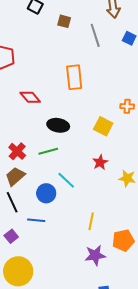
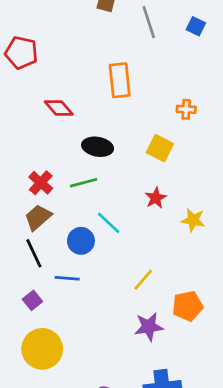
orange cross: (127, 106) -> (186, 109), moved
yellow line: (91, 221) -> (143, 280), turned 30

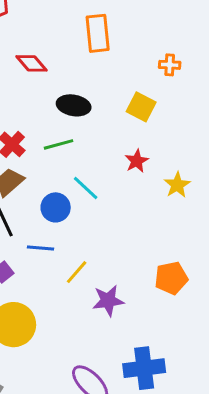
yellow star: (193, 220) -> (177, 185), turned 30
yellow line: (143, 280) -> (77, 272), moved
purple star: (149, 327) -> (108, 301), moved

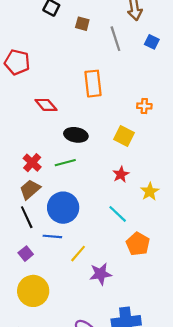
cyan line: (86, 188) -> (118, 214), moved
blue circle: (56, 207) -> (63, 208), size x1.5
orange pentagon: (171, 278) -> (138, 244), moved, turned -30

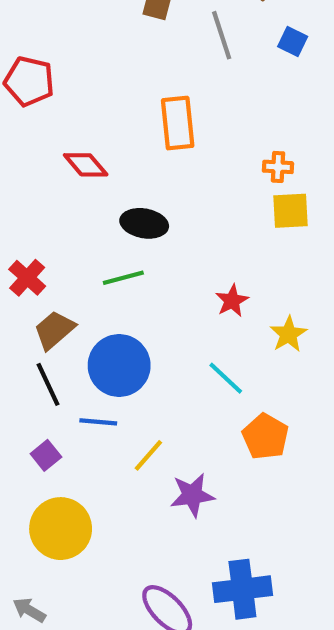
yellow square: (124, 136) -> (291, 211), moved, turned -30
red cross: (32, 163) -> (27, 278), moved

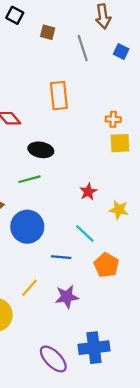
yellow star: (288, 334) -> (119, 210), turned -30
blue line: (98, 422) -> (61, 257), moved
yellow line: (148, 455) -> (30, 288), moved

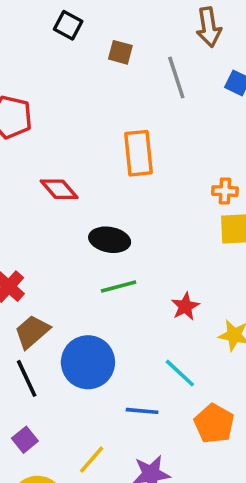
green line: (30, 179) -> (119, 287), moved

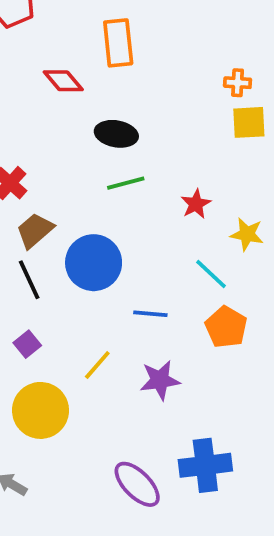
orange rectangle: (138, 153) -> (118, 43), moved
cyan line: (180, 373) -> (211, 274), moved

